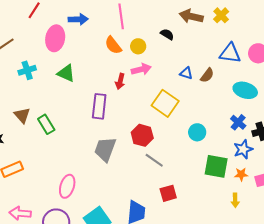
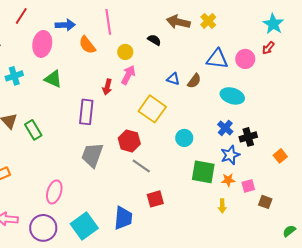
orange semicircle: (113, 45) -> (87, 45), moved
pink arrow: (141, 69) -> (128, 75), turned -48

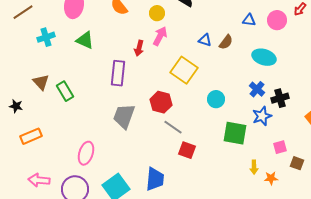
blue triangle: (217, 59) -> (249, 20), size x0.6
orange star: (228, 180) -> (271, 178), moved
red square: (155, 199) -> (187, 150), moved, turned 36

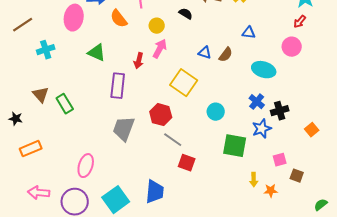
pink circle: (277, 20) -> (292, 47), moved
green triangle: (85, 40) -> (97, 53), moved

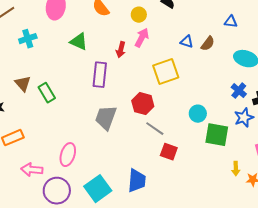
yellow square: (184, 83) -> (166, 72), turned 36
cyan circle: (216, 112) -> (198, 114), moved
pink arrow: (39, 193) -> (32, 170), moved

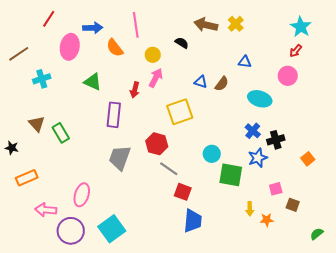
blue trapezoid: (137, 181) -> (193, 221), moved

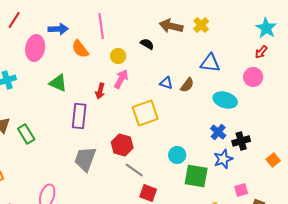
blue triangle: (245, 62) -> (210, 63), size x1.5

